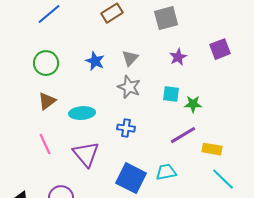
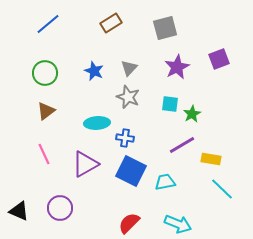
purple star: (178, 57) -> (177, 67), size x1.4
green star: (193, 104) -> (192, 114), turned -30
cyan ellipse: (82, 113) -> (97, 123), moved
purple triangle: (86, 154) -> (85, 164), turned 40
blue square: (131, 178) -> (131, 171), moved

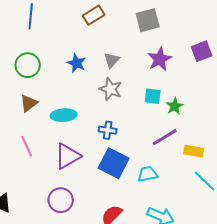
blue line: (48, 24) -> (31, 16), turned -45
cyan ellipse: (97, 123) -> (64, 115), moved
purple circle: (60, 208) -> (61, 200), moved

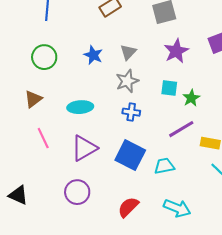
gray star: (111, 89) -> (127, 81), turned 30
brown triangle: (29, 103) -> (33, 99), moved
blue cross: (108, 130) -> (131, 112), moved

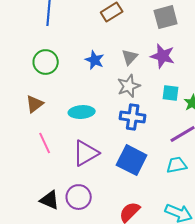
purple star: (176, 51) -> (163, 56), moved, turned -30
blue cross: (131, 112) -> (133, 117), size x1.4
cyan trapezoid: (164, 166) -> (177, 165), moved
black triangle: (18, 195) -> (50, 200), moved

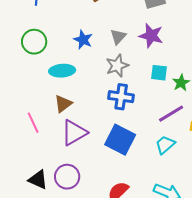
brown triangle: (35, 104) -> (63, 104), moved
cyan ellipse: (82, 112) -> (62, 71), moved
cyan trapezoid: (177, 165) -> (165, 145), turned -30

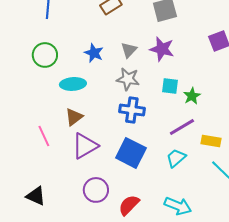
gray star: (117, 66) -> (128, 79), turned 30
purple circle: (67, 177) -> (96, 190), moved
black triangle: (38, 180) -> (36, 196), moved

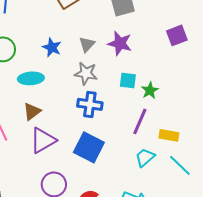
purple line: (182, 127) -> (140, 121), turned -36
cyan trapezoid: (176, 158) -> (145, 157), moved

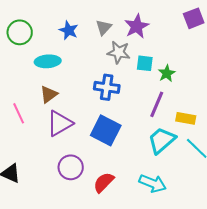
purple star: (120, 43) -> (137, 26), turned 30
gray star: (86, 73) -> (119, 52), moved
cyan trapezoid: (145, 157) -> (162, 140), size x1.4

